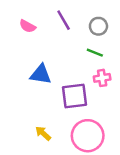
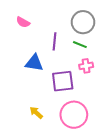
purple line: (64, 20) -> (55, 41), moved, turned 36
gray circle: (98, 26) -> (83, 22), size x1.5

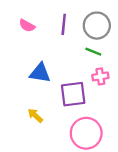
purple line: (55, 41) -> (64, 24), moved
yellow arrow: (36, 113) -> (35, 115), moved

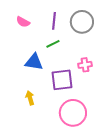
green line: (93, 52) -> (53, 44), moved, turned -48
yellow arrow: (35, 115) -> (30, 98), turned 32

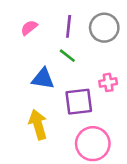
pink semicircle: (23, 22) -> (29, 28), turned 112
green line: (53, 44) -> (67, 56), turned 64
yellow arrow: (30, 98) -> (38, 125), size x1.6

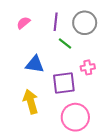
green line: (67, 56) -> (65, 44), moved

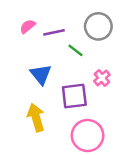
purple line: (56, 22) -> (54, 32), moved, turned 72
blue triangle: (35, 64) -> (41, 74), turned 42
pink cross: (88, 67) -> (102, 78), turned -32

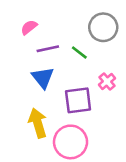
purple line: (54, 32) -> (48, 49), moved
pink circle: (88, 136) -> (71, 142), moved

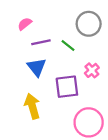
pink circle: (71, 142) -> (89, 122), moved

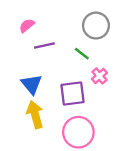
green line: (68, 45) -> (82, 54), moved
blue triangle: (37, 67) -> (31, 84), moved
pink circle: (89, 122) -> (78, 132), moved

